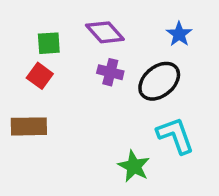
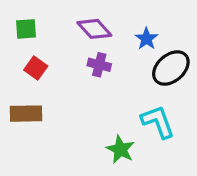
blue star: (179, 34) -> (146, 39), moved
green square: (49, 43) -> (26, 29), moved
black ellipse: (159, 81) -> (171, 68), moved

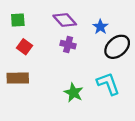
green star: (120, 149) -> (74, 93), moved

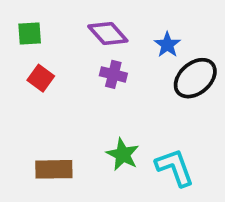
brown rectangle: (18, 78) -> (54, 169), moved
cyan L-shape: (108, 84) -> (175, 167), moved

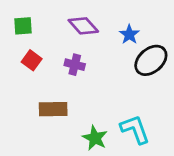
purple cross: (113, 74) -> (75, 65), moved
green star: (123, 154) -> (95, 138), moved
brown rectangle: (54, 169) -> (53, 109), moved

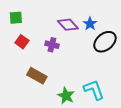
purple diamond: (83, 26) -> (68, 25), moved
brown rectangle: (53, 109) -> (37, 76), turned 30

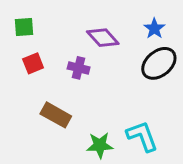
blue star: (90, 24) -> (154, 29), moved
red square: (22, 42) -> (33, 63), turned 32
green star: (66, 96) -> (100, 145), turned -30

